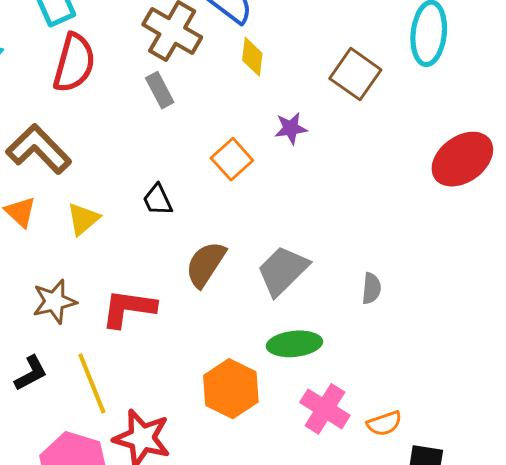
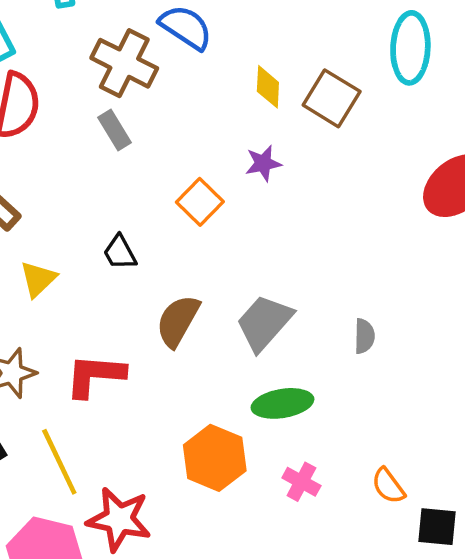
yellow diamond: (252, 57) -> (268, 87), moved
pink cross: (325, 409) -> (301, 482), moved, size x0.7
orange semicircle: (384, 423) -> (388, 486), turned 76

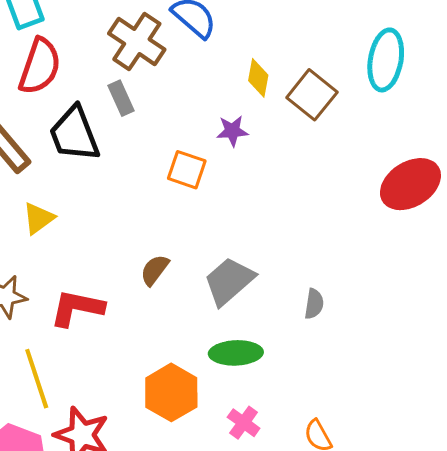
purple star: (263, 163) -> (232, 131), moved
orange square: (200, 202) -> (187, 170), turned -33
black trapezoid: (120, 253) -> (74, 134), moved, size x1.8
brown semicircle: (178, 321) -> (155, 270), size x0.7

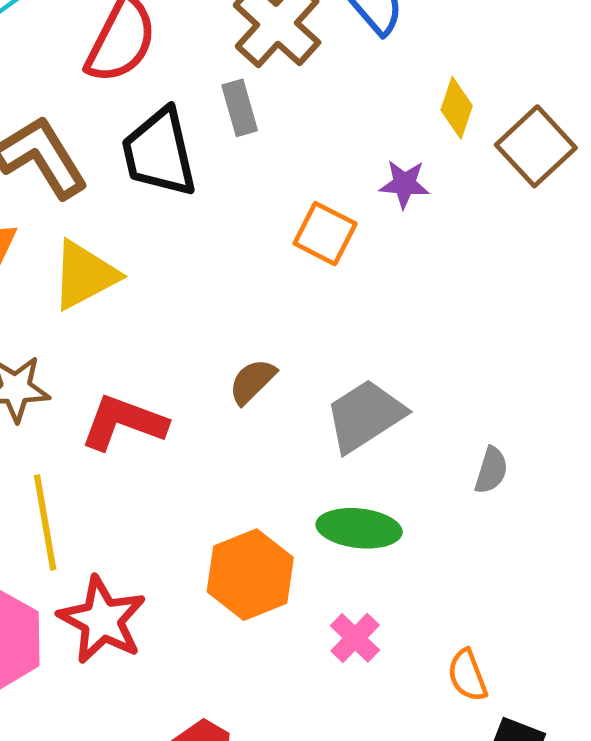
yellow triangle: (39, 218) -> (85, 275), size x1.4

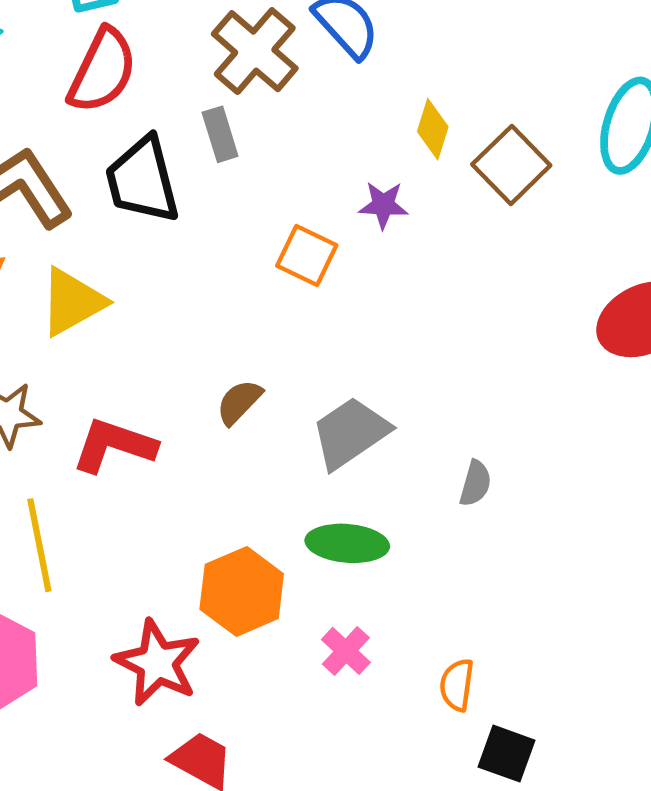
red star: (102, 620) -> (157, 663), moved
orange semicircle: (467, 675) -> (457, 685), turned 30

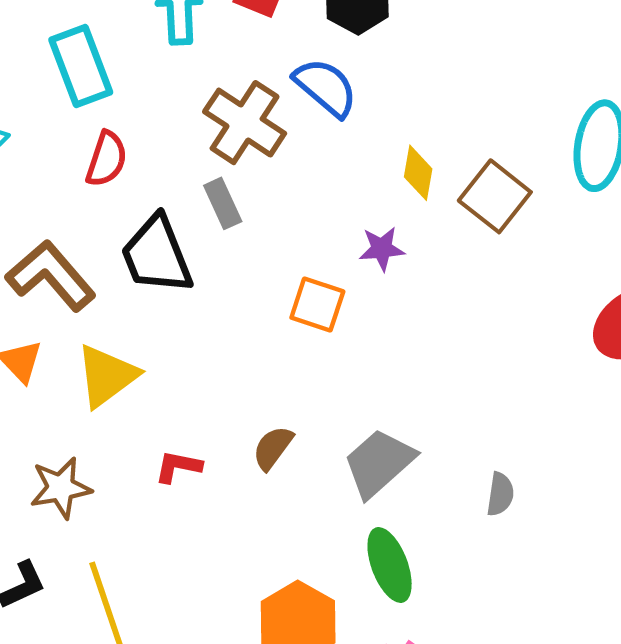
red semicircle: (102, 71) -> (107, 159), size x0.7
red L-shape: (114, 445) -> (178, 467), moved, size x0.6
green ellipse: (347, 543) -> (390, 565), turned 72

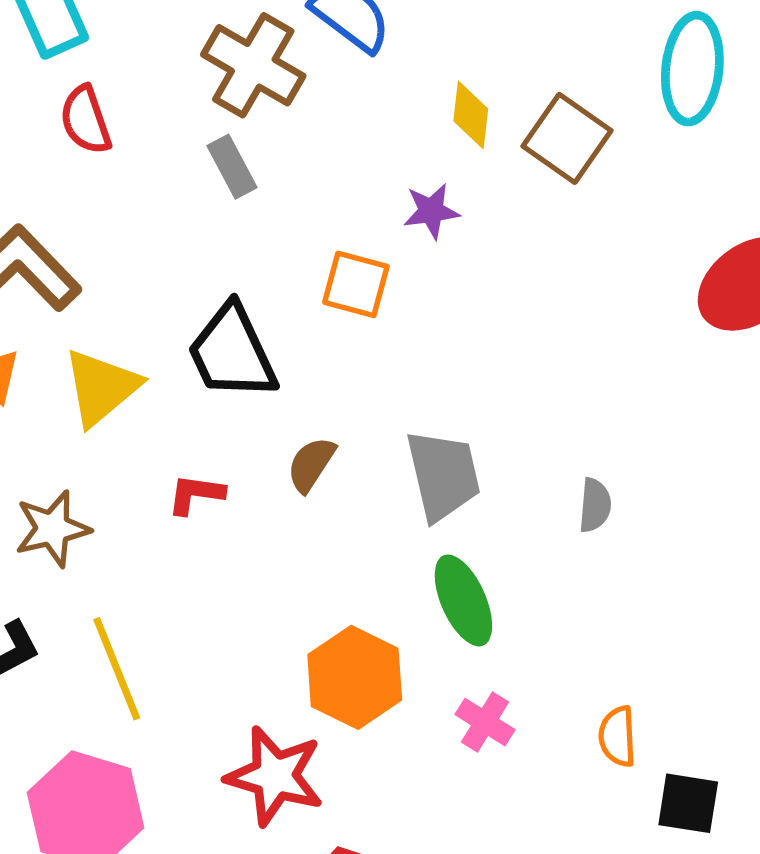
red semicircle: (107, 159) -> (86, 120), turned 146
black trapezoid: (157, 255) -> (232, 352), moved
gray trapezoid: (379, 463) -> (443, 475), turned 122

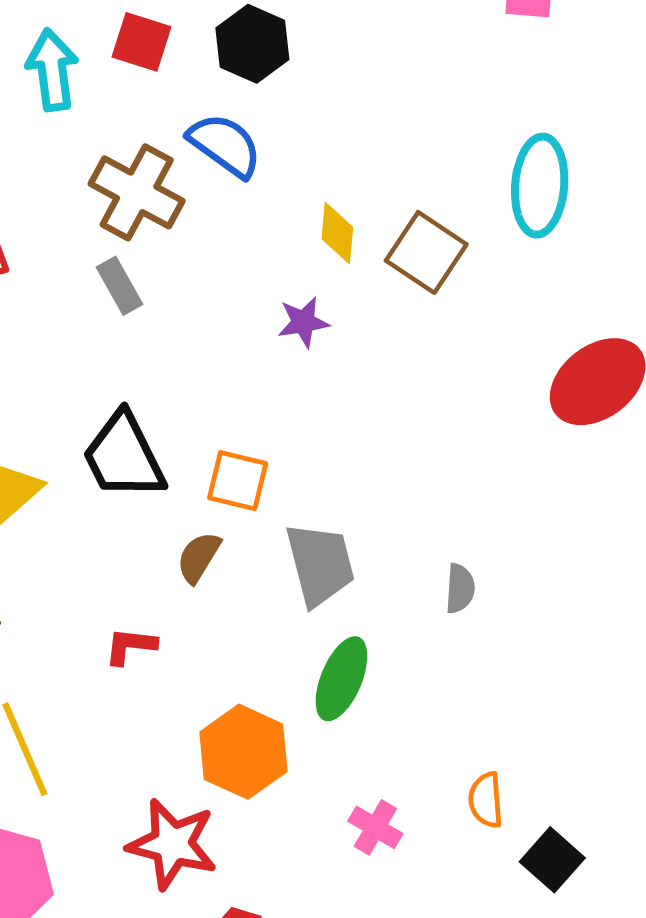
orange square: (356, 284) -> (238, 481), moved
red L-shape: (196, 494) -> (130, 646), moved
green ellipse: (463, 600) -> (341, 679), turned 48
pink cross: (485, 722) -> (375, 827), moved
black square: (688, 803) -> (552, 860), turned 34

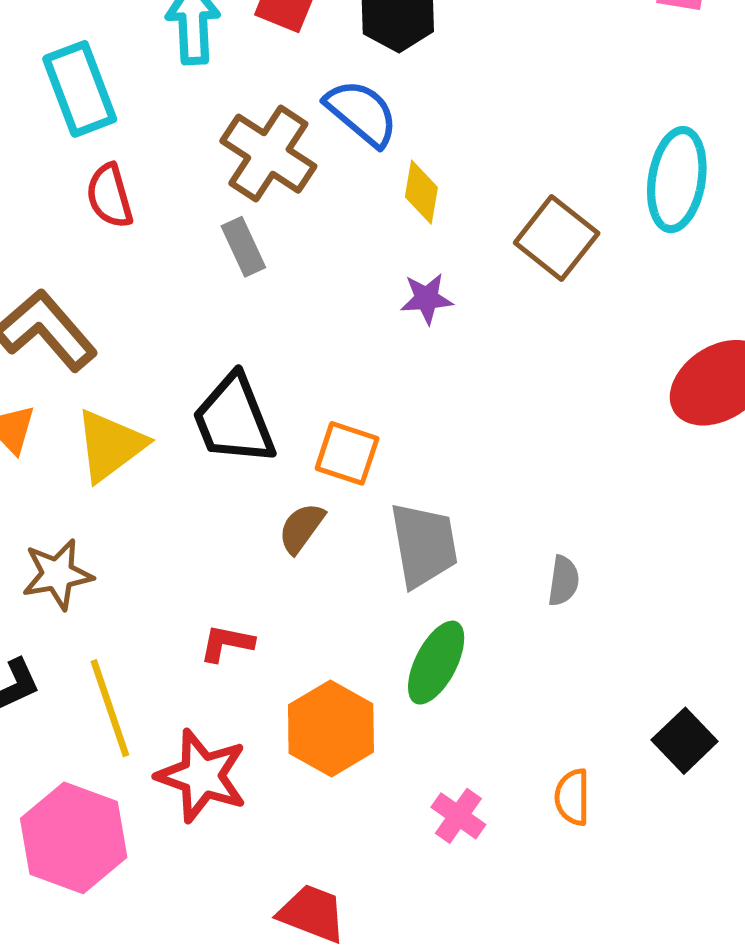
yellow diamond: (337, 233) -> (421, 192), moved
red L-shape: (130, 646) -> (227, 643), moved
red star: (172, 844) -> (202, 776), moved
black square: (552, 860) -> (685, 741), moved

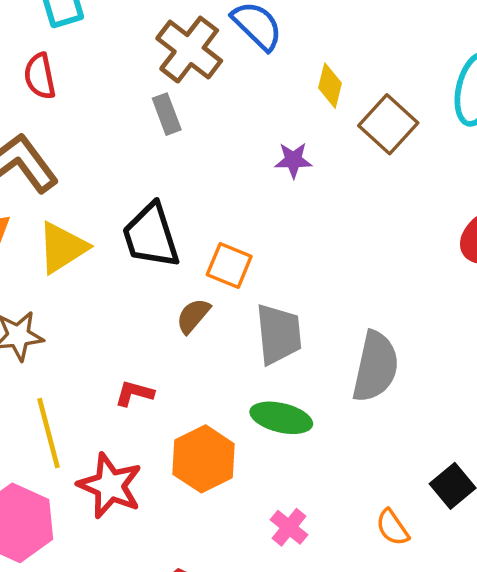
yellow diamond: (421, 192) -> (330, 86), moved
red semicircle: (110, 196) -> (40, 76), moved
gray semicircle: (563, 581) -> (375, 367), size x2.0
green ellipse: (436, 663) -> (281, 418), turned 72
orange semicircle: (572, 797) -> (392, 527), moved, turned -39

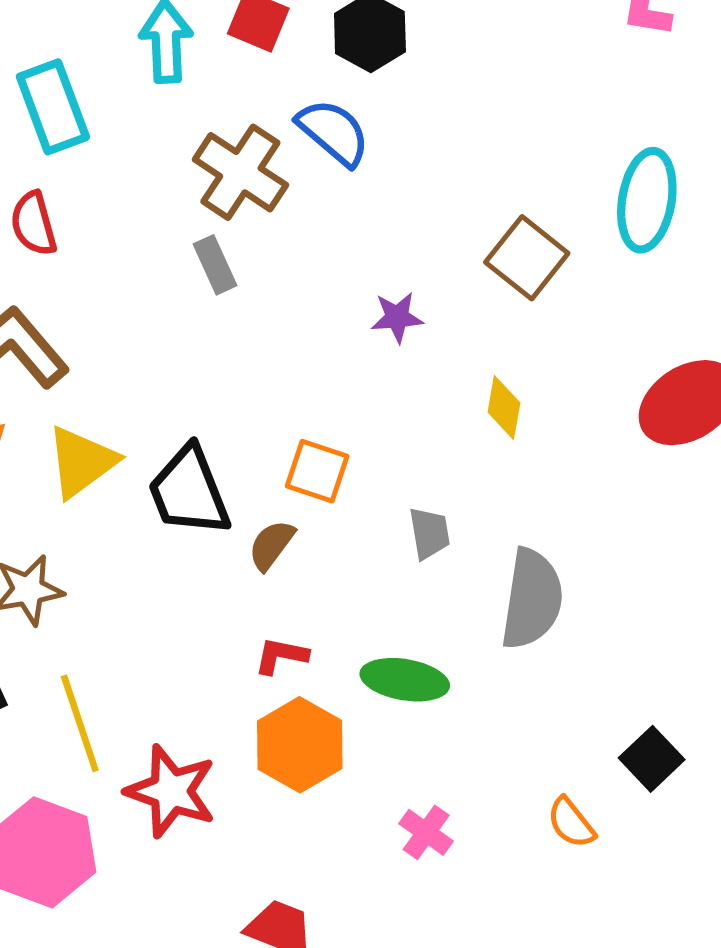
yellow diamond: (330, 86) -> (504, 407), moved
black trapezoid: (151, 236) -> (189, 491), moved
gray trapezoid: (279, 334) -> (429, 533), moved, size x0.6
red L-shape: (134, 393) -> (281, 656), moved

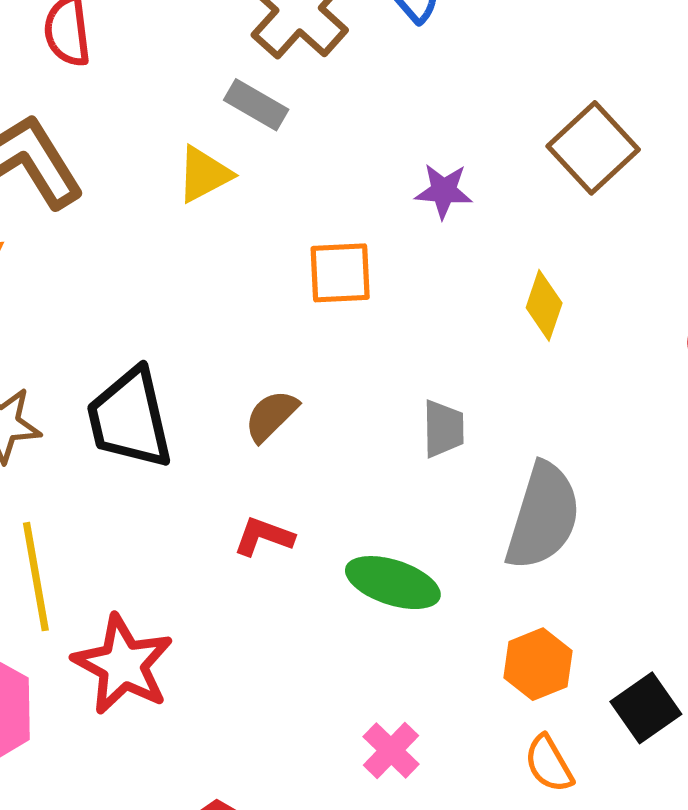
gray rectangle: (215, 265) -> (256, 105), turned -44
yellow triangle: (81, 462) -> (204, 174), moved, size x0.7
orange square: (317, 471) -> (340, 273), moved, turned -30
black trapezoid: (189, 491) -> (130, 418), moved
orange hexagon: (300, 745) -> (538, 664), moved, size x0.7

